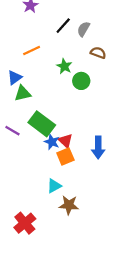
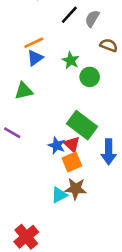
blue triangle: (15, 78) -> (35, 58), moved
green rectangle: (42, 124) -> (82, 125), moved
brown star: (69, 205) -> (76, 189), moved

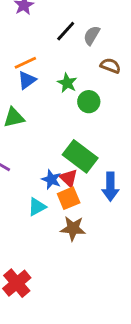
cyan triangle: (59, 195) -> (37, 207), moved

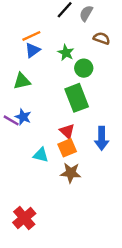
green rectangle: (80, 156) -> (77, 98), moved, turned 32
blue star: (51, 179) -> (23, 117), moved
cyan triangle: (37, 207) -> (41, 155), turned 42

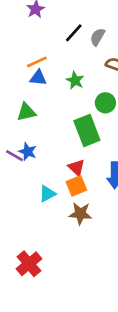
blue triangle: (33, 50) -> (38, 78), turned 42
green circle: (84, 68) -> (105, 103), moved
cyan triangle: (41, 155) -> (47, 194), turned -42

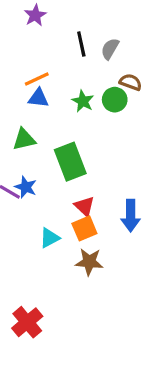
black line: (74, 33) -> (81, 44), turned -54
green circle: (105, 103) -> (115, 100), moved
green rectangle: (87, 131) -> (70, 162), moved

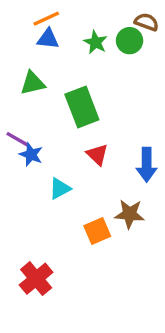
blue star: (26, 187) -> (31, 155), moved
orange square: (84, 228) -> (97, 231), moved
brown star: (89, 262) -> (130, 214), moved

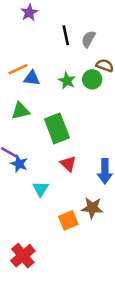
orange line: (46, 19) -> (18, 69), moved
cyan triangle: (60, 189) -> (41, 189), turned -30

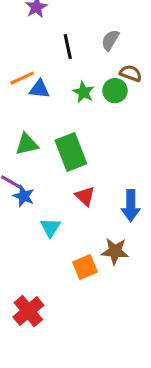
black line: (66, 35) -> (68, 47), moved
green triangle: (20, 111) -> (27, 144), moved

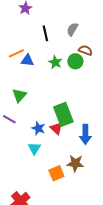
green triangle: (27, 144) -> (19, 95), turned -35
green rectangle: (71, 152) -> (63, 114), moved
blue star: (24, 196) -> (38, 128), moved

